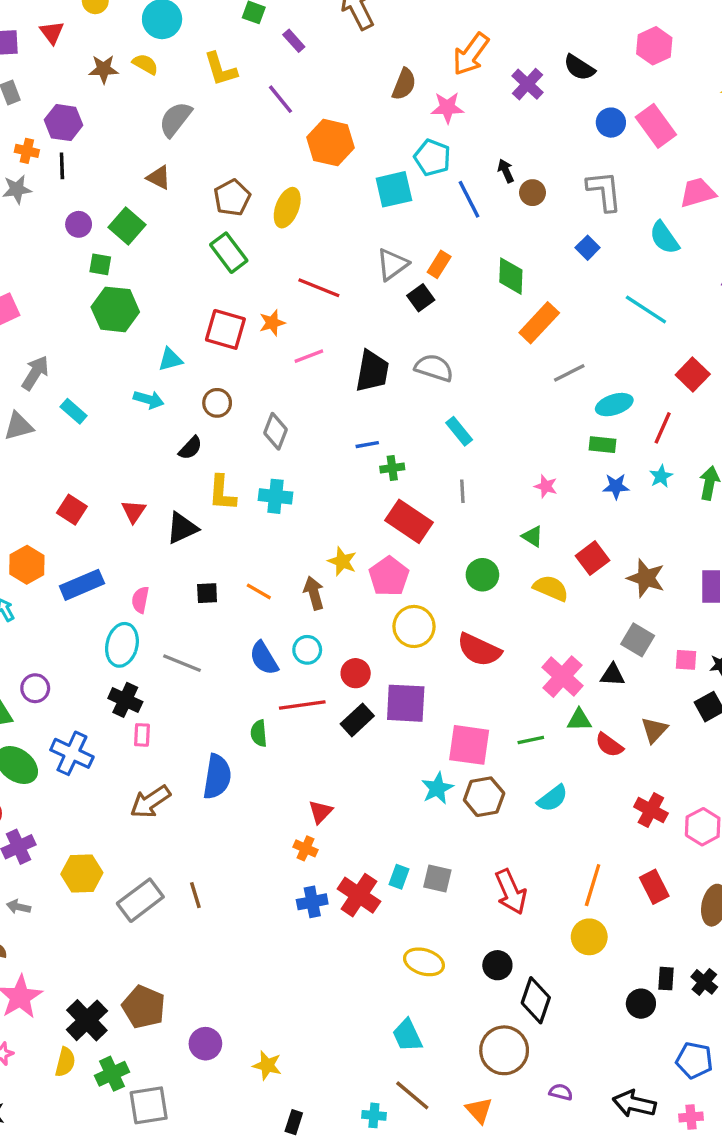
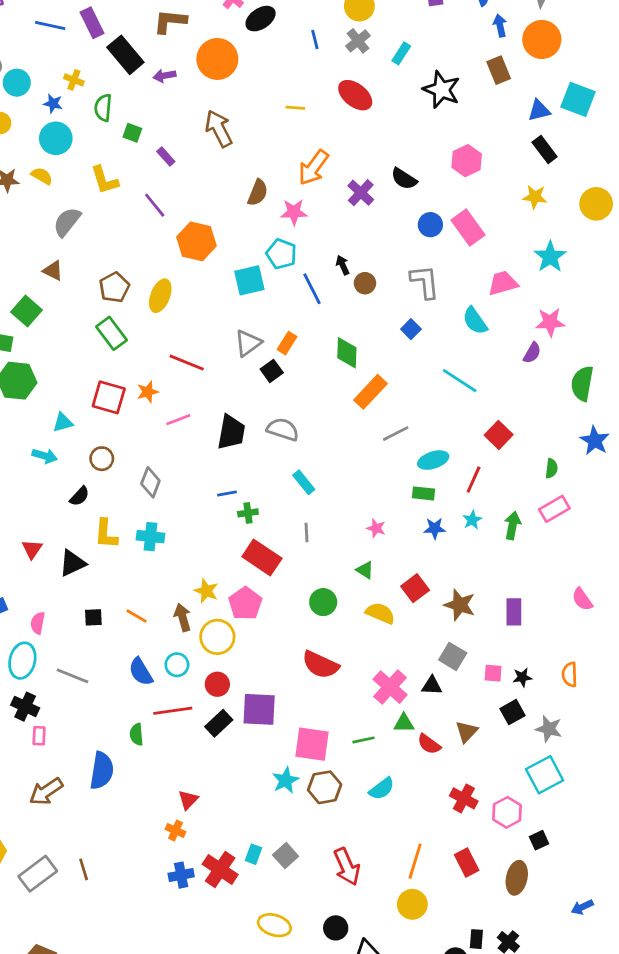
yellow circle: (414, 626) -> (217, 637), moved
gray square: (437, 878) -> (286, 856), turned 35

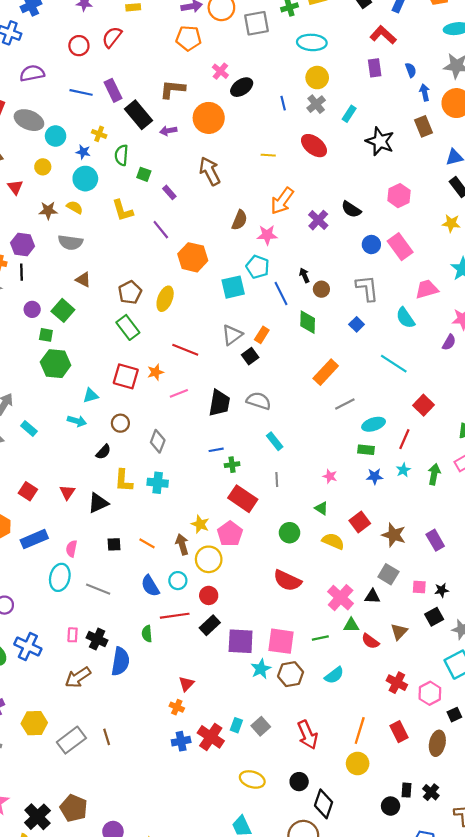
gray semicircle: (67, 222) -> (70, 242), moved, turned -120
green diamond: (347, 353) -> (308, 322), moved
purple rectangle: (514, 612) -> (435, 540), turned -30
black cross: (25, 707) -> (97, 639), moved
purple square: (259, 709) -> (241, 641), moved

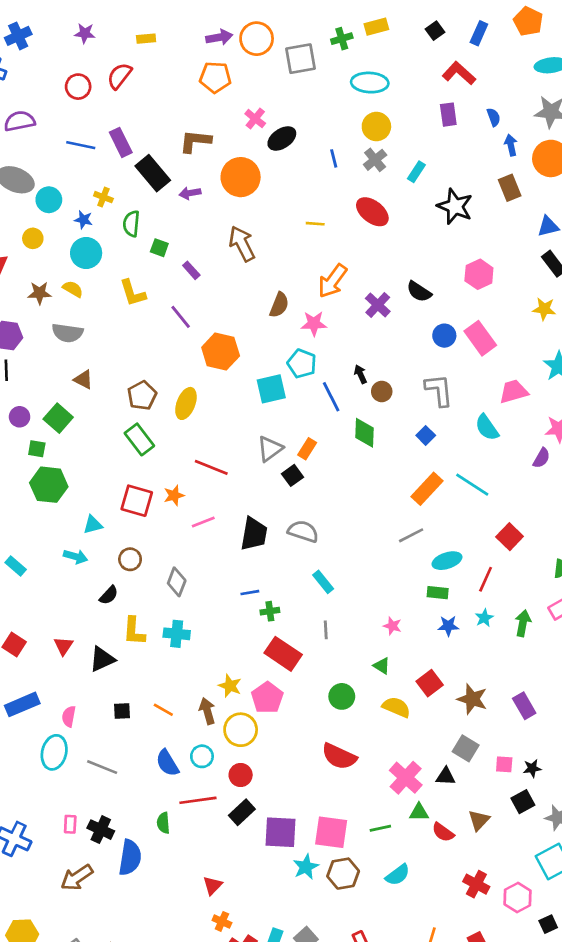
orange rectangle: (326, 372) -> (427, 489), moved
orange cross: (177, 707) -> (222, 921), moved

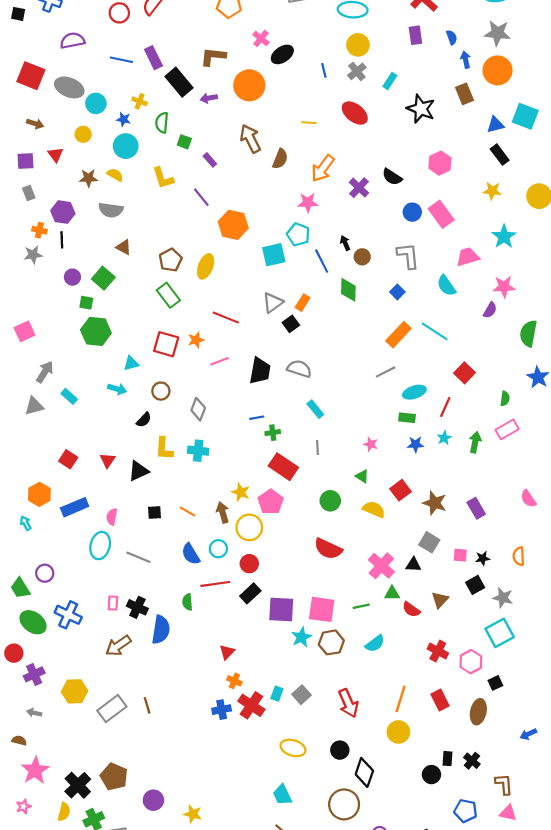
brown semicircle: (279, 305) -> (280, 159), moved

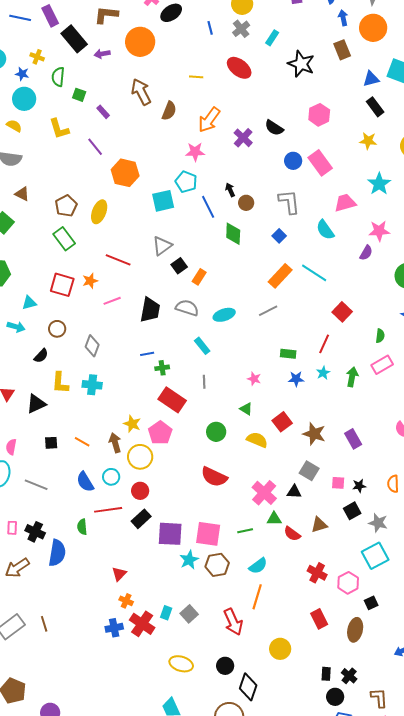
orange rectangle: (303, 303) -> (199, 277), moved
cyan ellipse: (414, 392) -> (224, 315), moved
brown triangle: (440, 600) -> (319, 525), turned 30
orange line: (401, 699) -> (257, 597), moved
black circle: (431, 775) -> (335, 697), moved

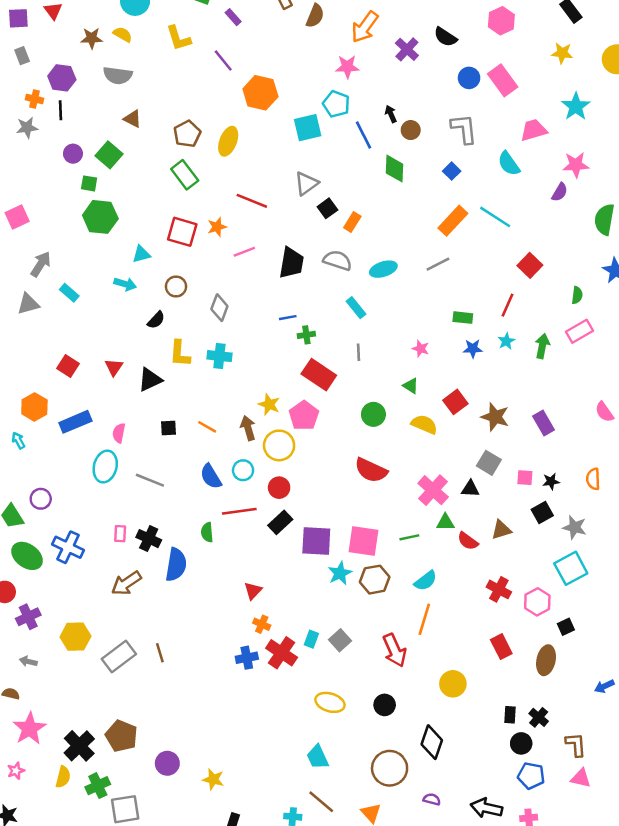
black diamond: (248, 687) -> (432, 742), moved

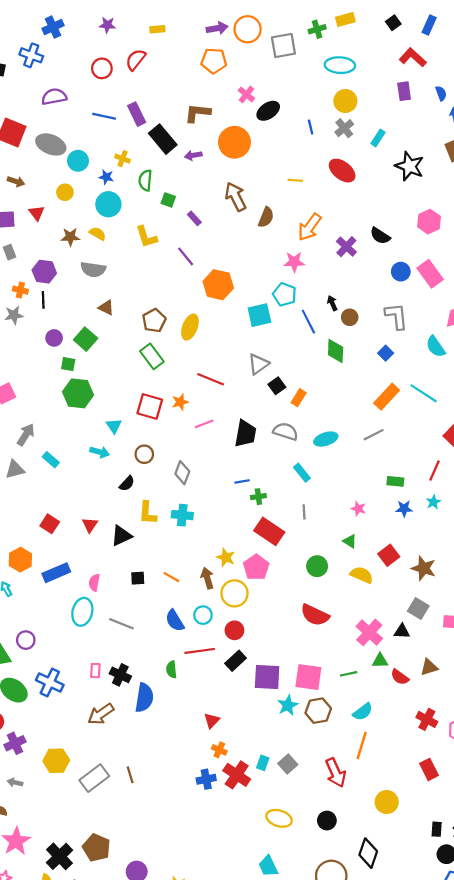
cyan triangle: (141, 254) -> (114, 426), turned -49

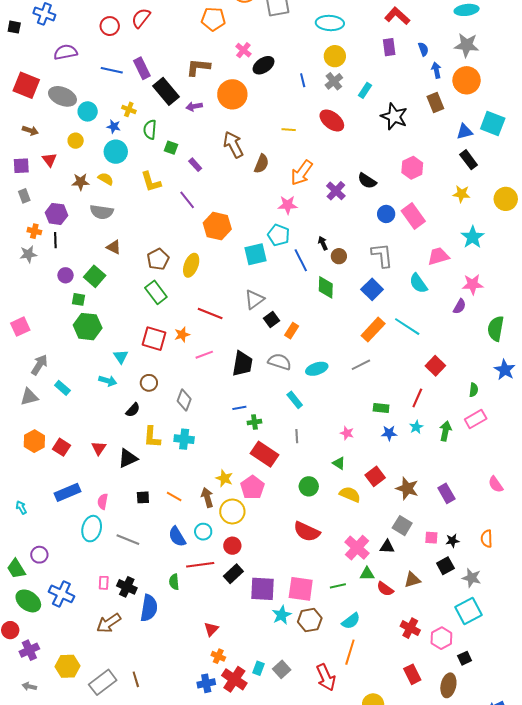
blue square: (386, 353) -> (372, 289), size x1.5
orange hexagon: (20, 560) -> (34, 441), moved

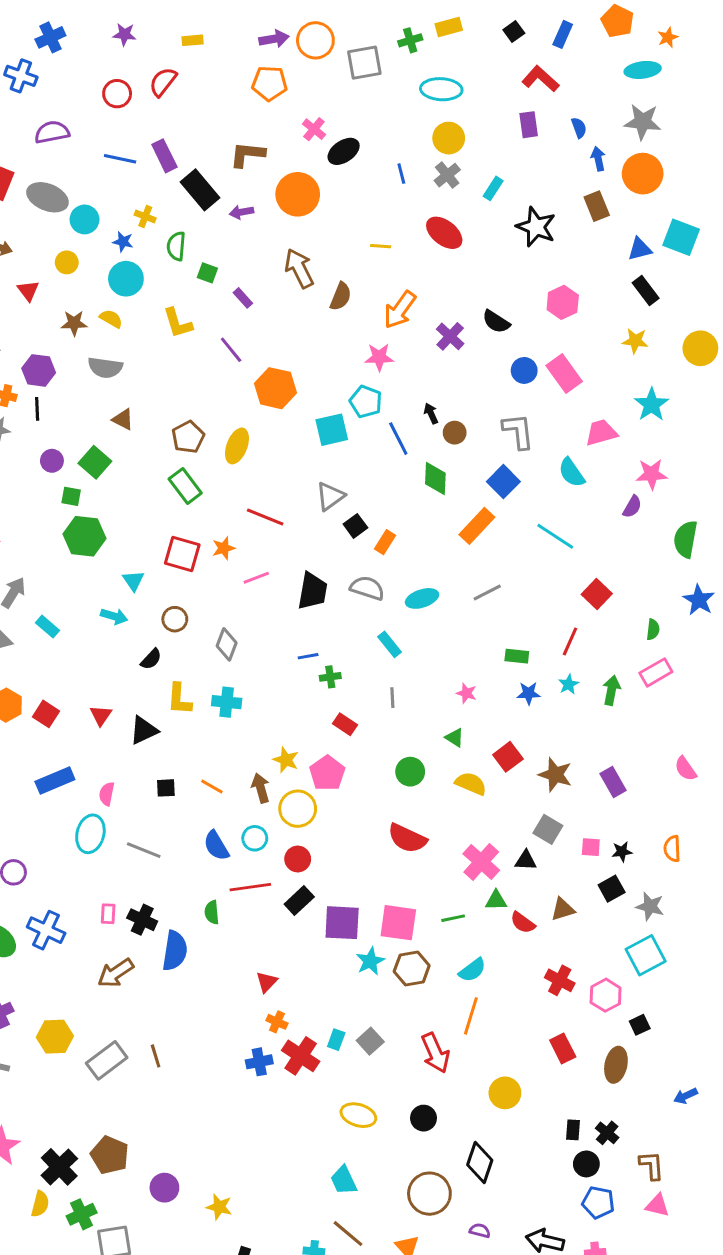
orange rectangle: (373, 330) -> (477, 526), moved
red rectangle: (265, 454) -> (345, 724), size x0.6

